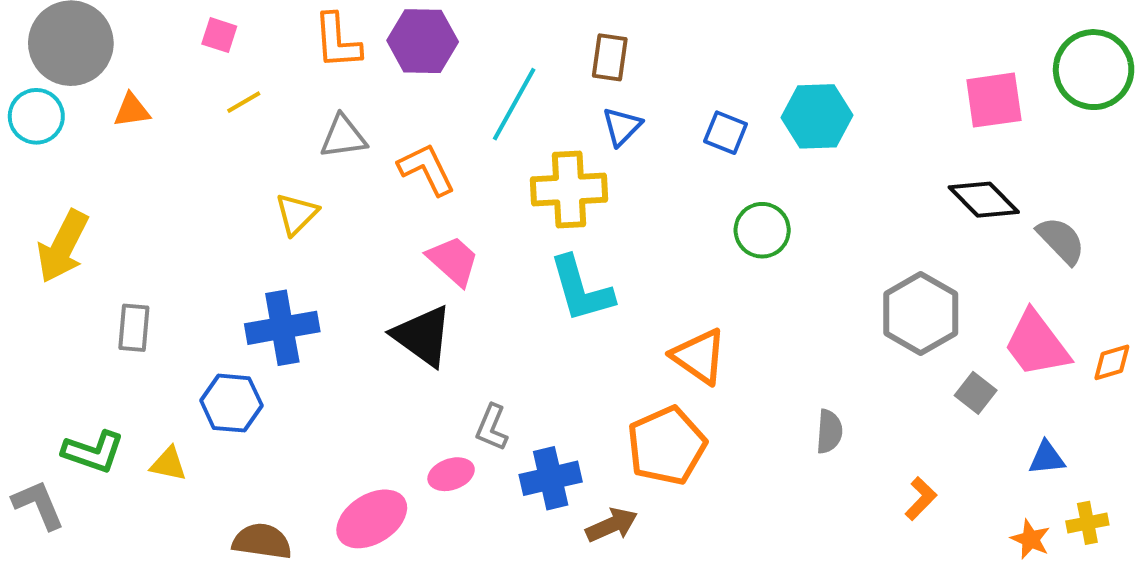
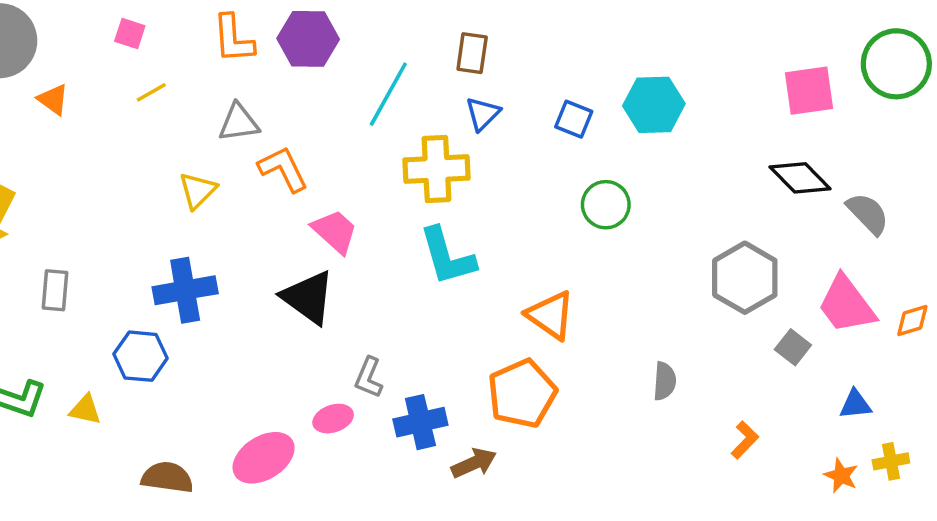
orange triangle: (132, 110) -> (53, 99), turned 44
orange L-shape: (427, 169) -> (283, 169), moved

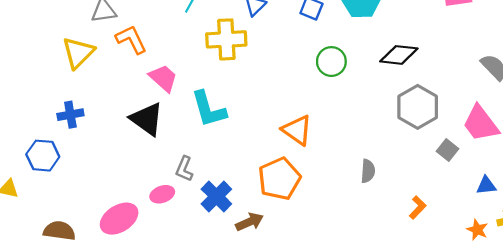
black diamond: (800, 178) -> (399, 55), moved, turned -39
yellow triangle: (198, 190) -> (78, 53), size x1.4
cyan L-shape: (447, 256) -> (209, 109), moved
blue cross: (185, 290) -> (70, 115), size x0.7
blue cross: (420, 422) -> (216, 196), turned -32

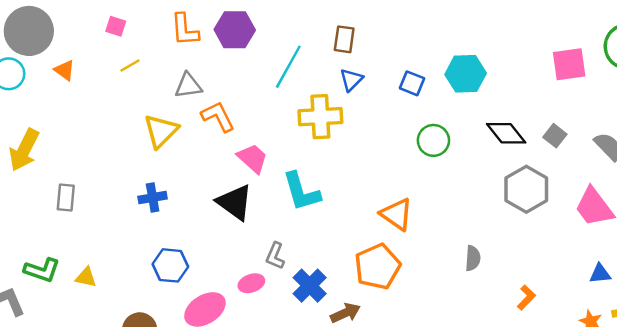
black diamond: (399, 55) -> (506, 133), turned 45
gray square: (447, 150) -> (555, 136), moved
blue hexagon: (43, 156) -> (170, 265), moved

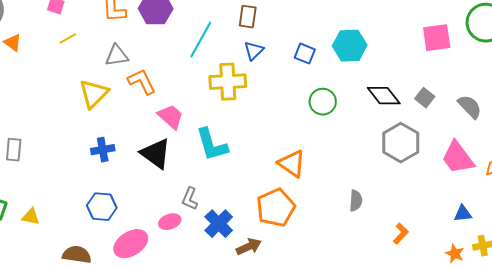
blue cross: (153, 198) -> (103, 150), moved

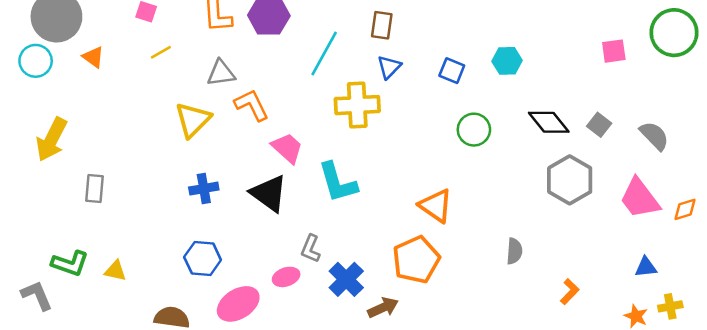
pink square: (437, 38) -> (614, 51), size x0.7
cyan hexagon: (350, 46) -> (507, 61), size x0.7

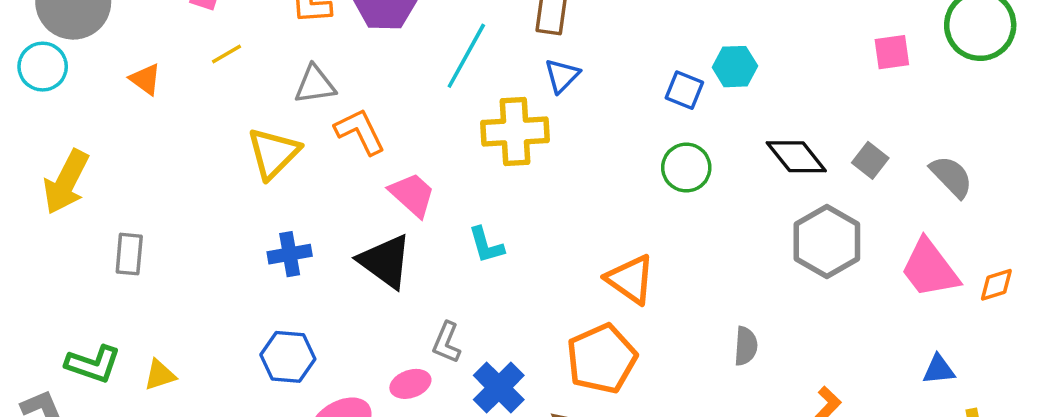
orange triangle: (93, 57) -> (145, 79), moved
blue square: (452, 71) -> (684, 90), moved
cyan L-shape: (338, 182) -> (486, 245), size x0.6
yellow triangle: (115, 271) -> (160, 375), turned -30

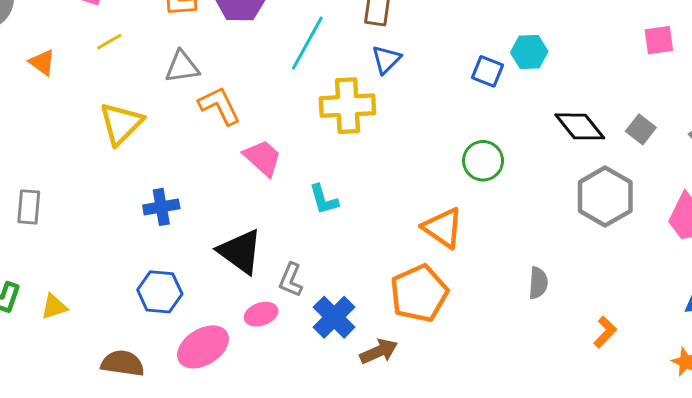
yellow triangle: (273, 153) -> (121, 124), moved
green circle: (686, 168) -> (483, 161), moved
black triangle: (385, 261) -> (240, 252), moved

